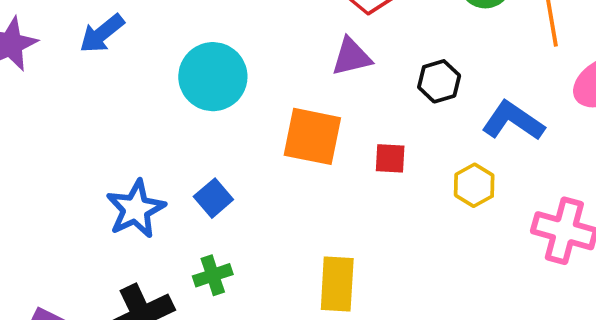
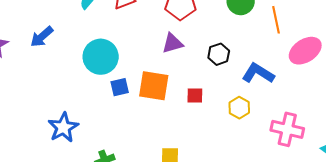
blue square: (213, 198) -> (120, 87), moved, turned 30

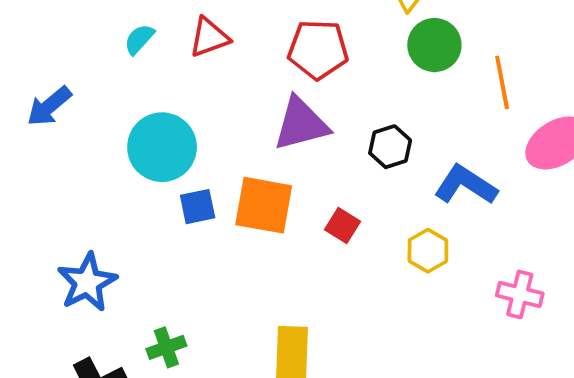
purple triangle: (172, 43) -> (301, 124), size x1.4
red square: (195, 95) -> (342, 225), turned 30
pink cross: (287, 129) -> (520, 294), size x0.7

